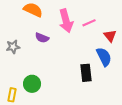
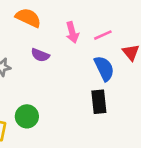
pink arrow: (66, 21) -> (72, 32), size x0.7
blue semicircle: (104, 57) -> (104, 68), moved

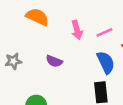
purple semicircle: (40, 55) -> (54, 61), moved

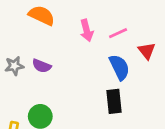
purple semicircle: (54, 61) -> (42, 66), moved

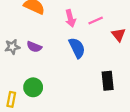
blue semicircle: (119, 67) -> (77, 48), moved
black rectangle: (114, 101) -> (108, 81), moved

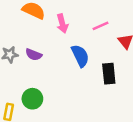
pink arrow: (70, 18) -> (62, 24), moved
black rectangle: (108, 81) -> (109, 74), moved

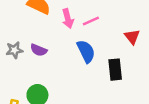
pink line: (100, 26) -> (91, 21), moved

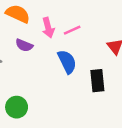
purple semicircle: (39, 50) -> (24, 45), moved

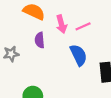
purple semicircle: (24, 45) -> (40, 40), turned 63

